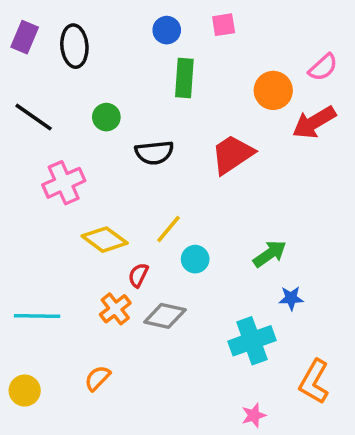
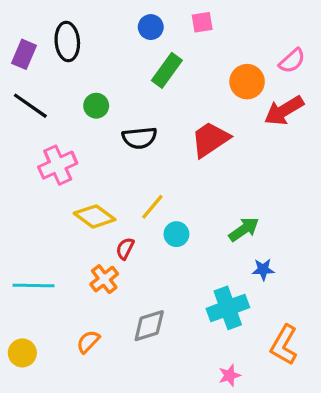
purple rectangle: (25, 37) -> (24, 54), moved
green rectangle: (184, 78) -> (167, 70), turned 32
gray diamond: (165, 316) -> (149, 326), moved, turned -30

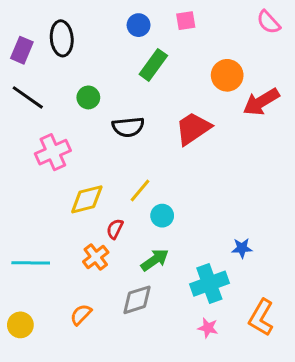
pink semicircle: (292, 61) -> (269, 22), moved, turned 90
yellow diamond: (95, 216) -> (87, 199), turned -51
green arrow: (244, 229) -> (155, 260), moved
pink star: (229, 375) -> (208, 328), moved, turned 30

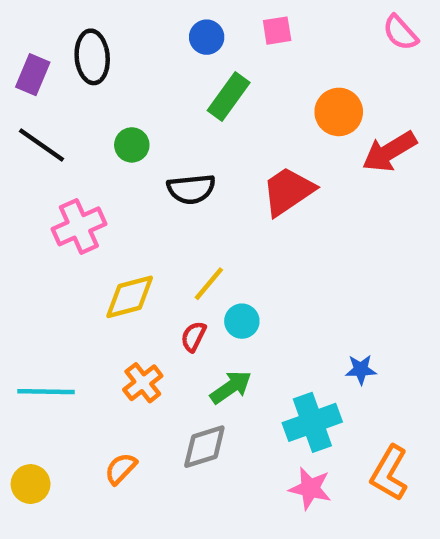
red semicircle: (115, 229) -> (193, 337), moved
pink star: (208, 328) -> (310, 488), size x1.4

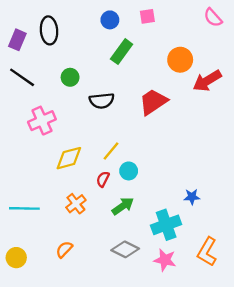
gray diamond: (204, 447) -> (125, 249), moved, turned 44

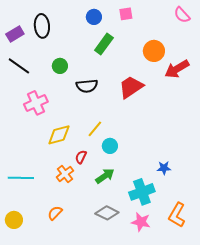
purple rectangle: (17, 40) -> (15, 34), turned 36
red semicircle: (103, 179) -> (81, 157), moved

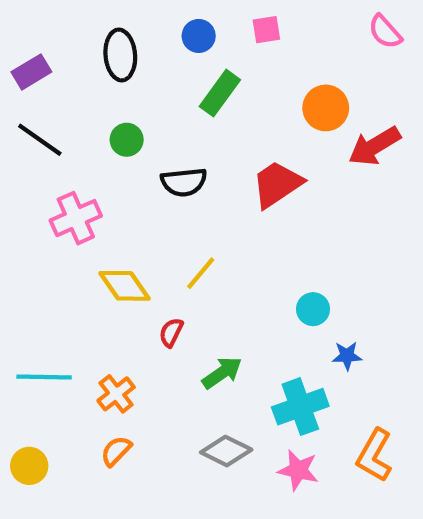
black ellipse: (42, 26) -> (120, 55), moved
yellow diamond: (59, 135) -> (125, 286), turned 70
cyan circle: (110, 146) -> (313, 309), moved
orange cross: (65, 174) -> (116, 394), moved

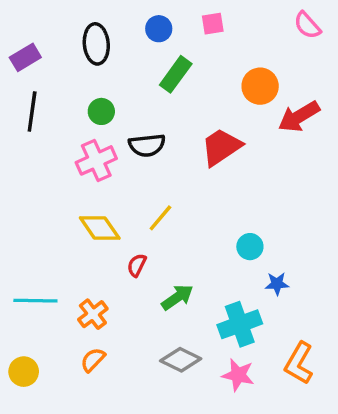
black line: (40, 140) -> (32, 111), turned 63
pink cross: (76, 218) -> (96, 160), moved

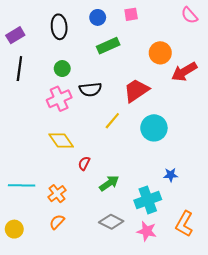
green rectangle: (176, 74) -> (108, 46), turned 30
yellow line: (160, 218) -> (112, 121), moved
cyan circle: (250, 247) -> (154, 128), moved, size x1.6

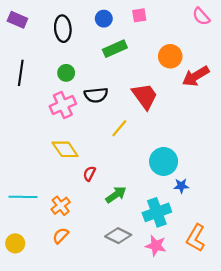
purple rectangle: (15, 35) -> (17, 20), moved, turned 54
red trapezoid: (136, 90) -> (145, 96), turned 88
cyan circle: (154, 128) -> (164, 161), moved

